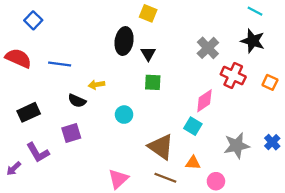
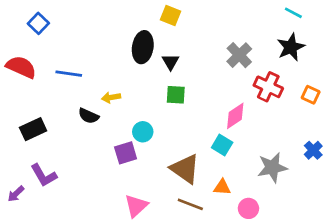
black star: (253, 41) -> (291, 47), turned 30
purple square: (71, 133) -> (126, 153), moved
blue cross: (272, 142) -> (313, 150), moved

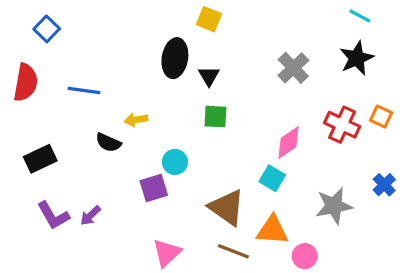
red semicircle: (21, 67) -> (26, 82), turned 76
red cross: (268, 87) -> (342, 125), moved
orange triangle: (222, 187) -> (272, 230), size x1.5
purple arrow: (16, 194) -> (91, 216), moved

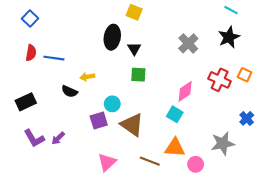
red semicircle: (26, 82) -> (31, 53), moved, size x0.7
gray star: (334, 206) -> (223, 143), moved
brown triangle: (227, 207) -> (132, 125), moved

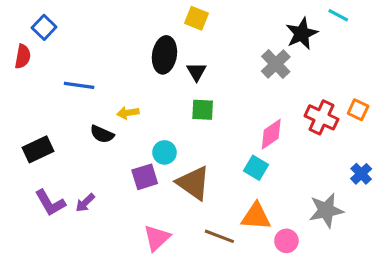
black star: (229, 37) -> (302, 34), moved
red semicircle: (31, 53) -> (23, 56), moved

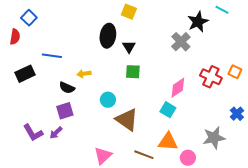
black rectangle: (38, 149) -> (25, 74), moved
purple square: (145, 177) -> (65, 111), moved

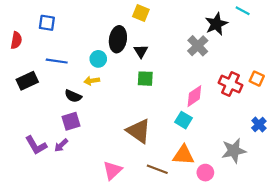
blue square: (29, 18) -> (47, 23), moved, turned -35
cyan circle: (108, 100) -> (98, 59), moved

